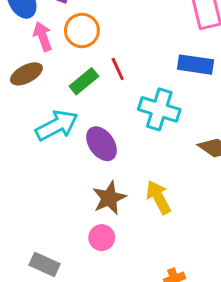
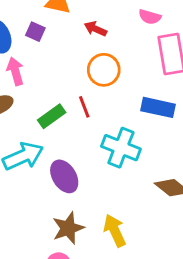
orange circle: (82, 30) -> (104, 70), moved

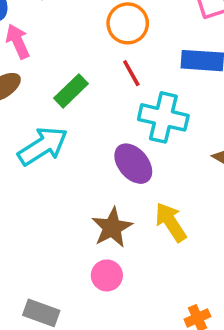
red line: (84, 107) -> (131, 73), moved
purple ellipse: (64, 176) -> (133, 164), moved

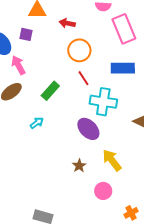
cyan arrow: (43, 146) -> (37, 123), size x0.5
brown star: (112, 228) -> (79, 166), size x0.6
pink circle: (107, 275) -> (103, 191), moved

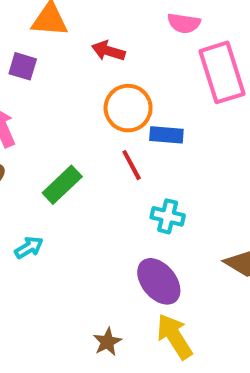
blue rectangle: (123, 68) -> (166, 135), moved, size x0.7
cyan cross: (103, 102) -> (168, 216), size x0.6
purple ellipse: (88, 129) -> (159, 281), moved

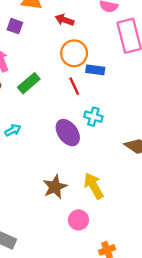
green rectangle: (62, 185) -> (29, 83), moved
purple ellipse: (159, 281) -> (68, 133), moved
brown star: (107, 342) -> (55, 187), size x1.5

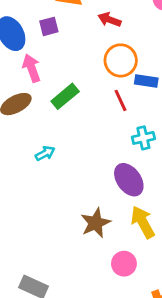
purple square: (15, 26) -> (49, 26), turned -35
cyan cross: (93, 117) -> (143, 138), turned -30
purple ellipse: (68, 133) -> (129, 180), moved

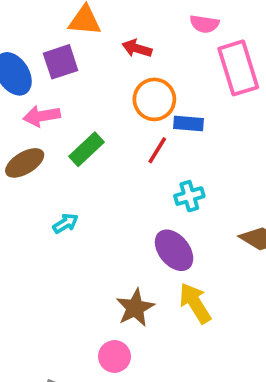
purple square: (49, 26) -> (61, 62), size x1.4
pink arrow: (31, 68) -> (42, 116), turned -76
red line: (120, 100) -> (157, 150), turned 60
pink circle: (124, 264) -> (114, 356), moved

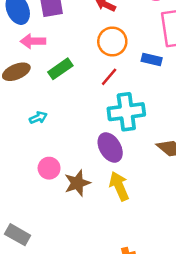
blue rectangle: (188, 123) -> (152, 60), moved
cyan cross: (189, 196) -> (126, 112), size x1.8
pink circle: (114, 356) -> (49, 168), moved

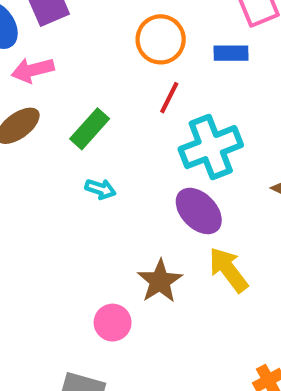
green rectangle: (60, 69) -> (90, 129), moved
cyan arrow: (38, 118) -> (100, 189), moved, turned 54
pink circle: (49, 168) -> (113, 323), moved

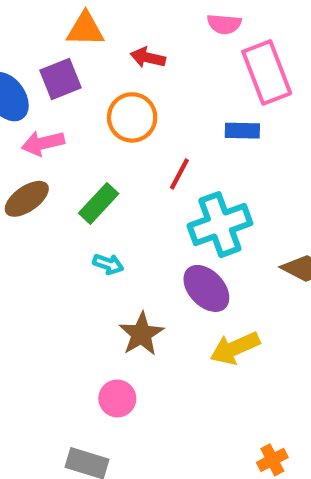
orange circle: (161, 39) -> (132, 117), moved
yellow arrow: (228, 270) -> (235, 348), turned -78
brown star: (160, 281) -> (141, 334), moved

